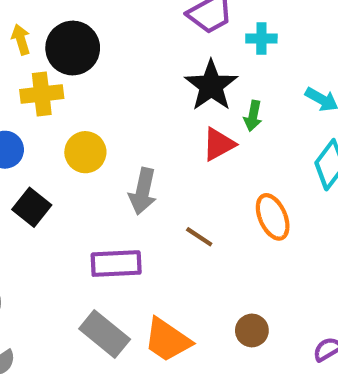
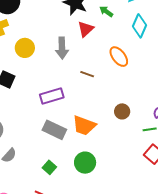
green arrow: (253, 116) -> (106, 11), moved, turned 128
gray arrow: (143, 191) -> (62, 48), moved

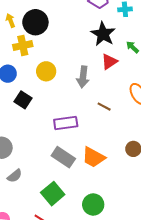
green circle: (85, 163) -> (93, 204), moved
green square: (49, 167) -> (53, 194), size x1.6

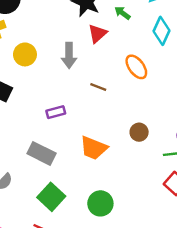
purple rectangle: (66, 123) -> (56, 112), size x0.7
gray rectangle: (63, 157) -> (42, 153), moved

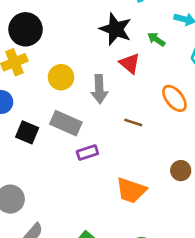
red triangle: (97, 34) -> (130, 63), turned -36
yellow circle: (25, 54) -> (61, 77), moved
gray rectangle: (42, 153) -> (66, 123), moved

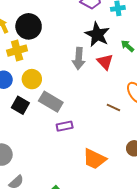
yellow circle: (61, 77) -> (32, 79), moved
gray arrow: (99, 89) -> (79, 58), moved
brown line: (133, 123) -> (113, 108), moved

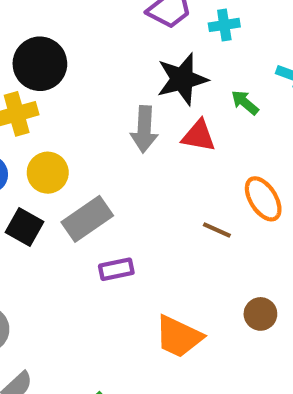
black star: (97, 34) -> (182, 79), turned 30
red triangle: (105, 62) -> (199, 136), turned -36
gray rectangle: (51, 102) -> (87, 219), turned -65

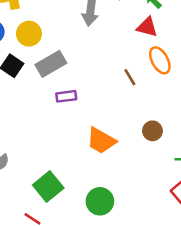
red triangle: (199, 136) -> (147, 27), moved
brown line: (217, 230) -> (130, 77), turned 30

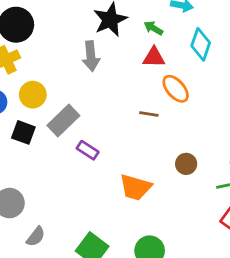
brown line: (130, 77) -> (149, 114), turned -36
purple rectangle: (66, 96) -> (88, 150), turned 54

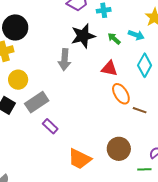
green arrow: (153, 28) -> (114, 39), moved
brown line: (149, 114) -> (140, 110), moved
brown circle: (186, 164) -> (119, 149), size x1.5

